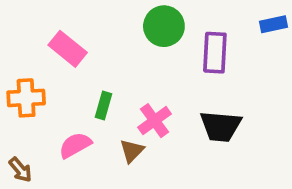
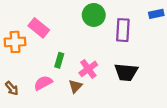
orange cross: (26, 98) -> (15, 42), moved
brown arrow: (20, 170) -> (12, 88), moved

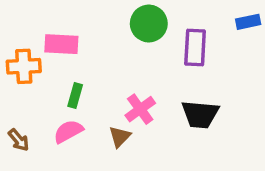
pink rectangle: (39, 28) -> (61, 44), turned -36
green rectangle: (59, 60) -> (75, 95), moved

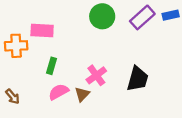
purple rectangle: (195, 47) -> (142, 17), moved, turned 45
black trapezoid: (200, 114) -> (138, 79), turned -80
pink semicircle: (68, 131) -> (59, 92), moved

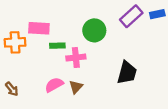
green circle: (102, 16) -> (94, 30), moved
green rectangle: (51, 66) -> (57, 46), moved, turned 72
pink cross: (96, 75) -> (76, 58), moved, turned 30

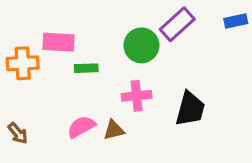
purple rectangle: (131, 16) -> (177, 24), moved
pink cross: (76, 58) -> (137, 96), moved
brown triangle: (76, 87) -> (114, 130), turned 32

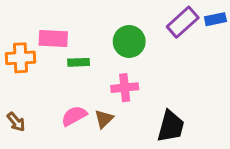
purple rectangle: (177, 24) -> (183, 22), moved
black trapezoid: (190, 109) -> (171, 126), moved
brown triangle: (114, 130) -> (104, 119), turned -30

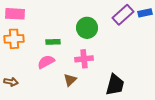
pink rectangle: (53, 39) -> (15, 14), moved
pink semicircle: (74, 116) -> (46, 62), moved
brown arrow: (16, 122) -> (11, 82), turned -40

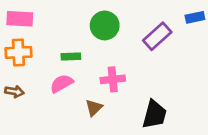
purple rectangle: (123, 15) -> (157, 36), moved
green circle: (87, 28) -> (105, 25), moved
brown arrow: (11, 82) -> (14, 91), moved

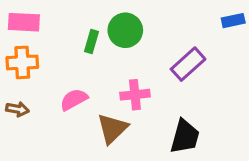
purple rectangle: (157, 36) -> (188, 64), moved
green rectangle: (71, 56) -> (91, 42), moved, turned -72
brown triangle: (94, 108) -> (112, 129), size x1.5

